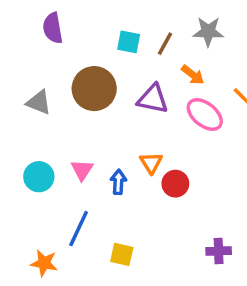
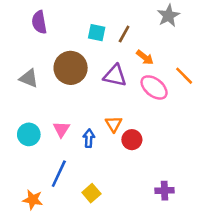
gray star: (208, 32) -> (168, 16), moved, turned -30
yellow square: (122, 254) -> (91, 193), turned 36

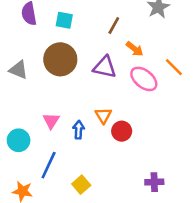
cyan square: (97, 33) -> (64, 20), moved
cyan circle: (29, 134) -> (19, 140), moved

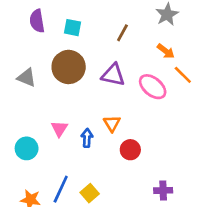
orange arrow: (135, 49) -> (166, 51), moved
red circle: (122, 131) -> (130, 150), moved
blue line: (49, 165) -> (61, 189), moved

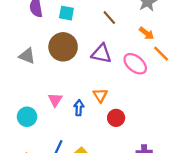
brown line: (122, 33) -> (109, 18), turned -70

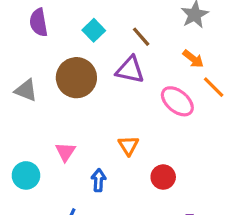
cyan square: (66, 13) -> (94, 30), moved, turned 35
purple triangle: (101, 54) -> (130, 70), moved
blue arrow: (79, 108) -> (99, 180), moved
red circle: (116, 118) -> (163, 177), moved

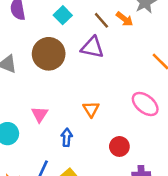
orange arrow: (193, 59) -> (125, 19), moved
pink ellipse: (177, 101) -> (145, 104), moved
red circle: (163, 177) -> (119, 146), moved

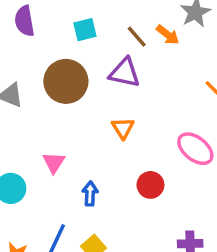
cyan square: (63, 15) -> (85, 30), turned 30
orange triangle: (91, 109) -> (123, 128), moved
red circle: (119, 146) -> (150, 185), moved

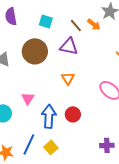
cyan square: (85, 30) -> (46, 21), turned 32
red circle: (150, 185) -> (73, 114), moved
blue arrow: (90, 194) -> (49, 116), size x1.6

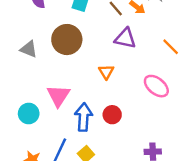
purple triangle: (69, 46) -> (125, 38), moved
pink triangle: (28, 98) -> (58, 96), size x1.5

